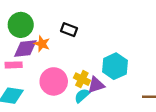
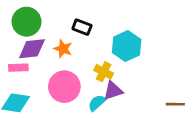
orange star: (42, 44) -> (63, 49), moved
cyan hexagon: (115, 66) -> (127, 46), moved
yellow cross: (82, 79) -> (104, 72), moved

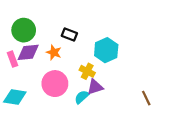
pink rectangle: (18, 68) -> (13, 59), moved, turned 72
brown line: (175, 104) -> (146, 98), turned 64

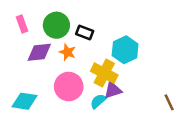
green circle: (24, 30) -> (56, 25), moved
pink rectangle: (13, 59) -> (22, 24), moved
yellow cross: (87, 71) -> (104, 73), size x1.5

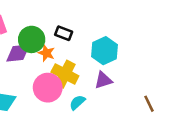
green circle: (56, 25) -> (32, 39), moved
yellow cross: (104, 73) -> (65, 74), moved
purple triangle: (113, 90) -> (103, 80), moved

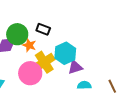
cyan hexagon: (105, 51) -> (65, 53), moved
yellow cross: (65, 74) -> (44, 62), turned 30
cyan semicircle: (77, 102) -> (84, 85), moved, turned 40

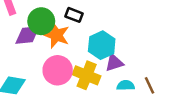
orange star: (29, 45) -> (56, 35), size x1.5
yellow cross: (44, 62) -> (87, 75), moved, turned -35
brown line: (112, 86) -> (149, 85), moved

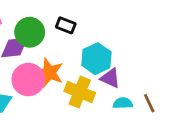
orange star: (56, 35) -> (49, 73), moved
purple triangle: (114, 63) -> (110, 78), turned 42
pink circle: (58, 70) -> (28, 80), moved

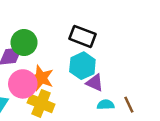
black rectangle: (66, 25) -> (82, 36), moved, size x1.5
yellow cross: (80, 92) -> (41, 103), moved

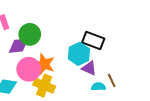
black rectangle: (82, 36) -> (93, 41), moved
brown line: (129, 105) -> (112, 80), moved

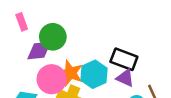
black rectangle: (93, 41) -> (124, 59), moved
cyan hexagon: (79, 54) -> (94, 74), moved

